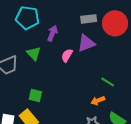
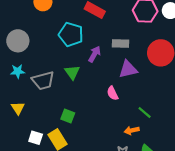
gray rectangle: (89, 19) -> (121, 43), moved
pink semicircle: (67, 55) -> (112, 93), moved, turned -64

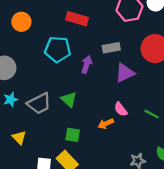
green triangle: (72, 72) -> (69, 99), moved
pink semicircle: (112, 93) -> (121, 109), moved
orange arrow: (132, 130) -> (106, 124), moved

